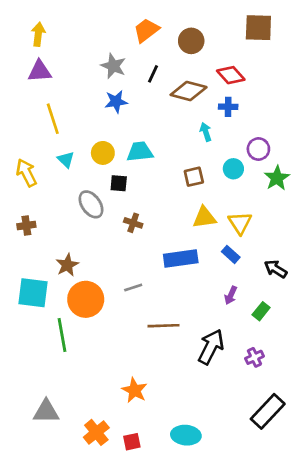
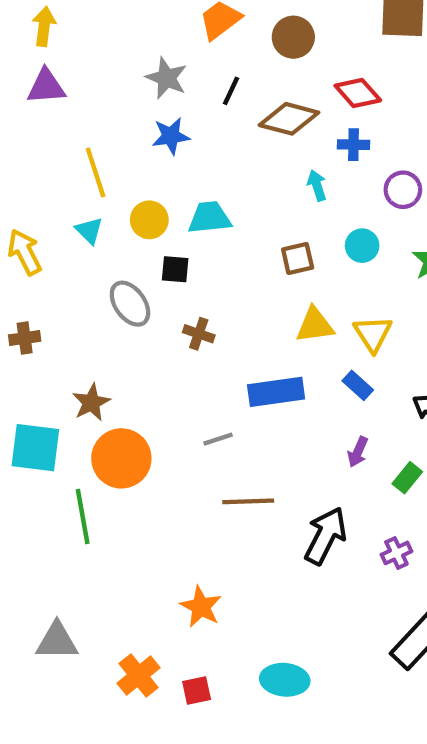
yellow line: (53, 119) -> (96, 173), moved
purple circle: (258, 149) -> (403, 190), moved
gray line: (133, 287) -> (218, 439), moved

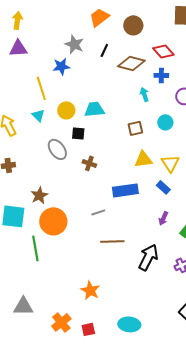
blue star: (171, 136) -> (61, 66), moved

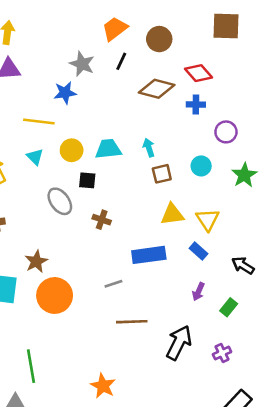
black line: (104, 50) -> (121, 61), moved
yellow line: (41, 88) -> (39, 121), turned -65
cyan arrow: (144, 94) -> (149, 148), moved
green line: (35, 248) -> (31, 366), moved

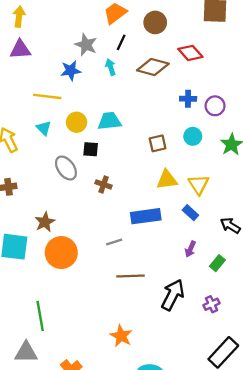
blue cross: (196, 104) -> (188, 99), moved
cyan arrow: (149, 148) -> (111, 67), moved
orange star: (103, 386) -> (121, 336), moved

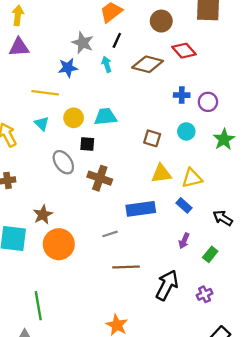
brown circle: (155, 22) -> (161, 21), moved
brown square: (158, 143) -> (152, 138), turned 30
brown cross: (104, 184) -> (100, 178), size x1.5
yellow triangle: (199, 184) -> (192, 178), turned 50

